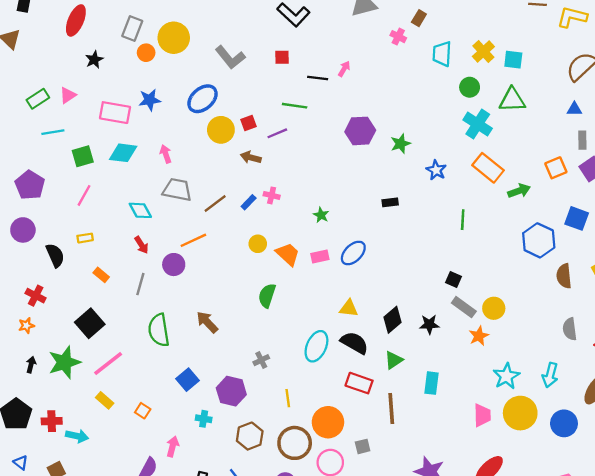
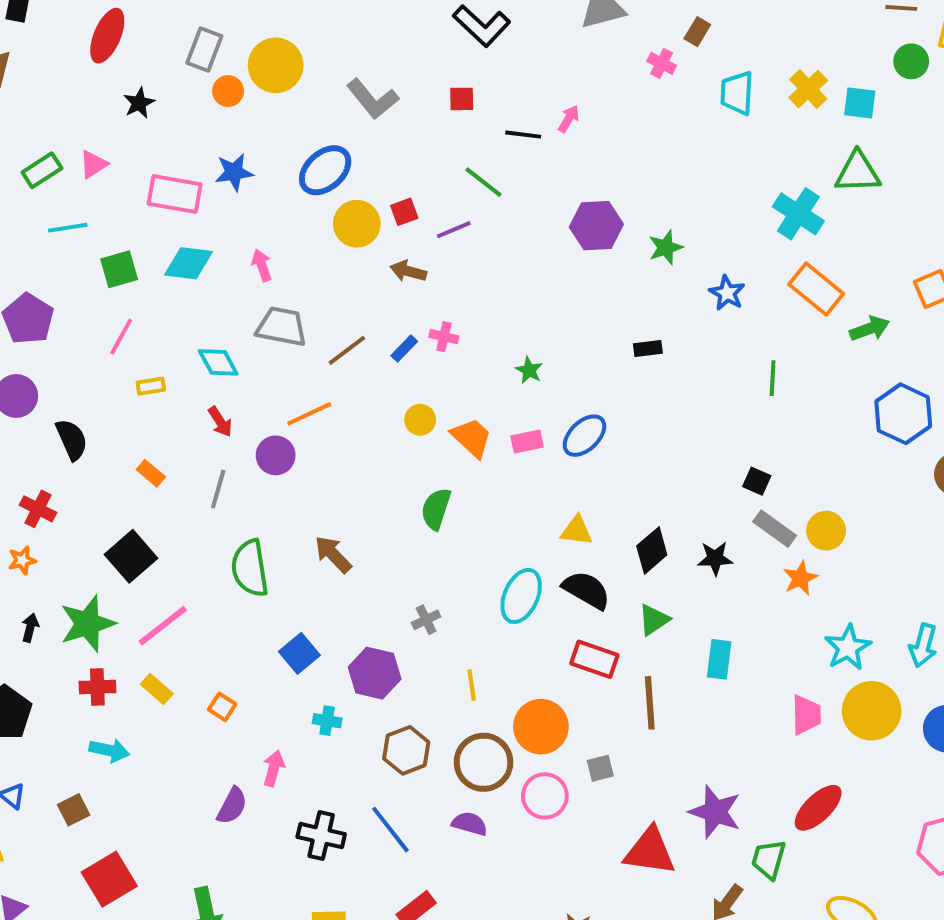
green circle: (470, 87) -> (911, 61), moved
green line: (295, 106) -> (484, 182), turned 30
yellow rectangle: (85, 238) -> (151, 386), moved
red cross: (52, 421) -> (97, 687), moved

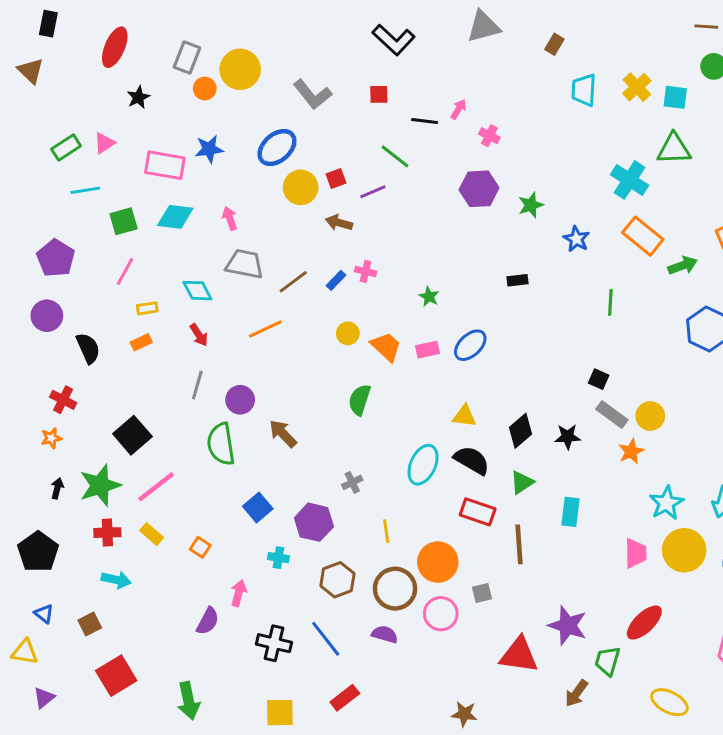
pink cross: (662, 63) -> (489, 136), moved
purple circle: (276, 455) -> (240, 400), moved
orange rectangle: (151, 473) -> (141, 342), moved, turned -66

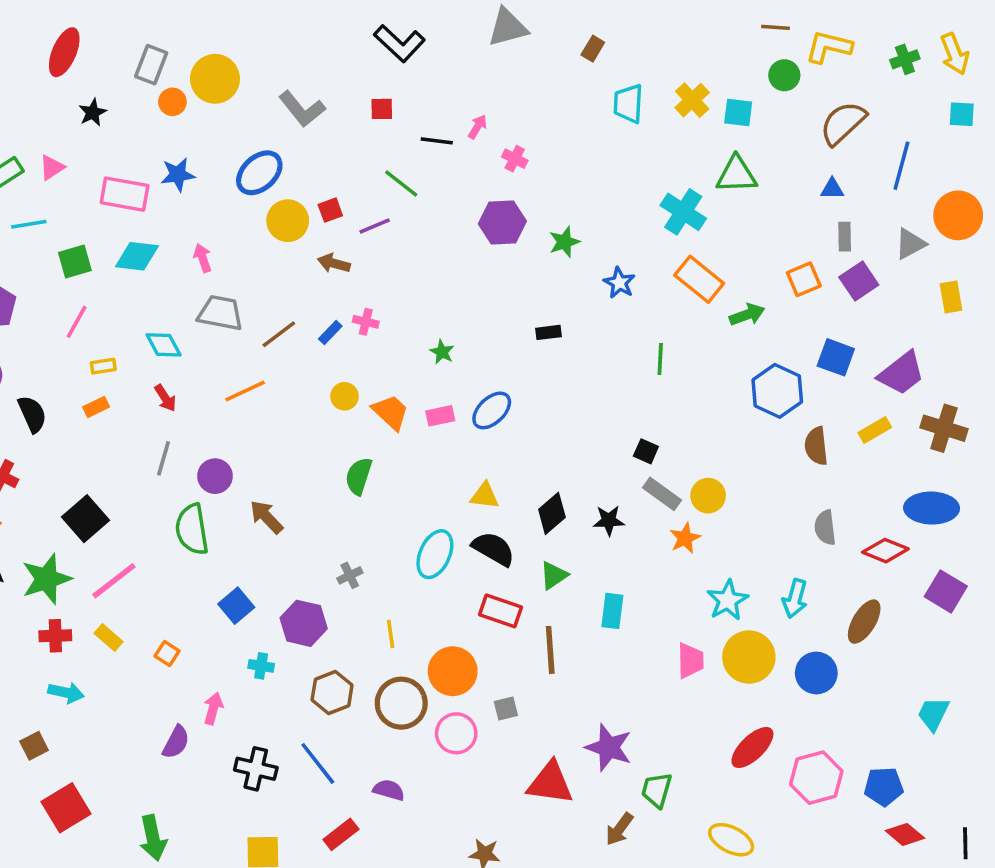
red ellipse: (644, 623) -> (752, 747), moved
purple semicircle: (385, 634) -> (389, 790), moved

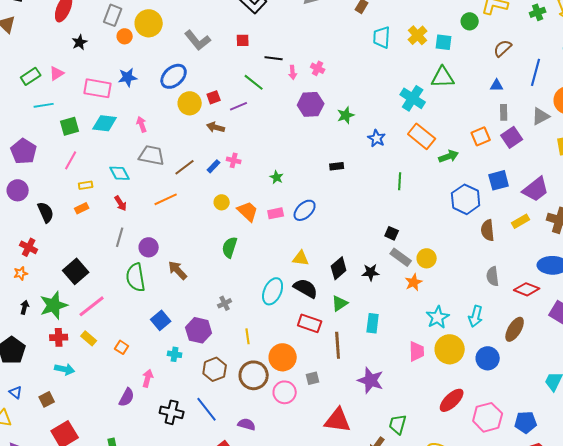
brown semicircle: (843, 123) -> (503, 48), size x0.7
pink arrow: (477, 127) -> (293, 72), moved, turned 144
blue square: (836, 357) -> (499, 180), turned -35
purple star: (609, 747) -> (371, 380), moved

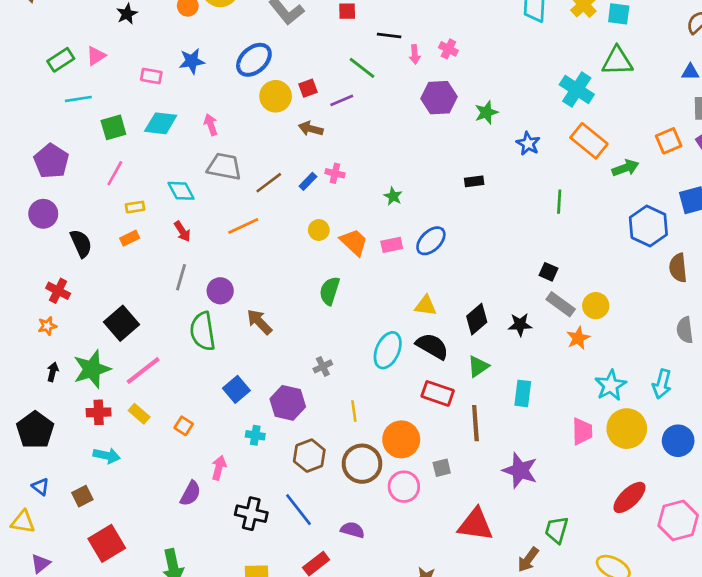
pink rectangle: (98, 88) -> (151, 76), size x0.6

